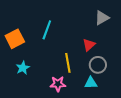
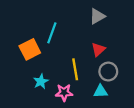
gray triangle: (102, 18) -> (97, 16), moved
orange square: (15, 39) -> (30, 49), moved
cyan star: (23, 68) -> (41, 81), moved

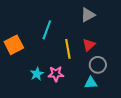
orange square: (30, 49) -> (14, 45), moved
yellow line: (75, 69) -> (68, 49), moved
pink star: (64, 93) -> (56, 74), moved

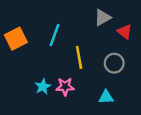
orange square: (14, 45) -> (16, 39), moved
red triangle: (89, 45) -> (125, 32), moved, turned -40
gray circle: (98, 65) -> (114, 63), moved

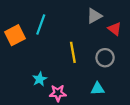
cyan line: (55, 35) -> (41, 24), moved
pink star: (65, 87) -> (58, 93), moved

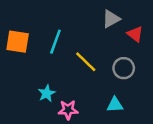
cyan line: (41, 24) -> (55, 42), moved
orange square: (15, 35) -> (18, 42), turned 36
yellow line: (73, 52) -> (86, 62), turned -36

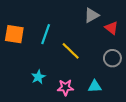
gray circle: (124, 68) -> (112, 58), moved
pink star: (68, 110) -> (65, 87), moved

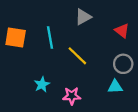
gray triangle: (92, 15) -> (83, 17), moved
cyan line: (46, 34) -> (50, 38), turned -30
cyan triangle: (95, 86) -> (115, 87), moved

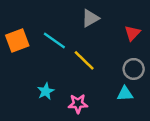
red triangle: (122, 31) -> (132, 33), turned 35
orange square: (16, 38) -> (17, 41), turned -30
cyan line: (50, 38) -> (54, 41), turned -45

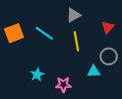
yellow line: (84, 60) -> (76, 41), moved, turned 36
cyan triangle: (125, 94) -> (94, 72), moved

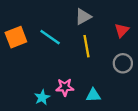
cyan triangle: (94, 72) -> (93, 95), moved
cyan star: (37, 75) -> (42, 97), moved
pink star: (63, 85) -> (65, 87), moved

